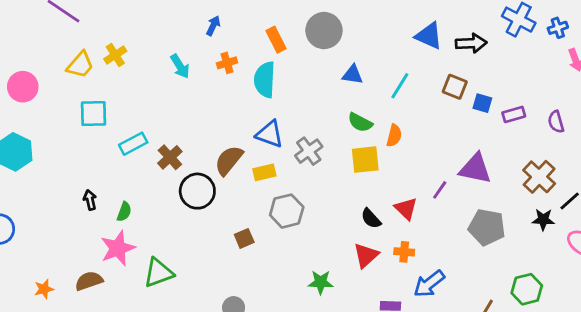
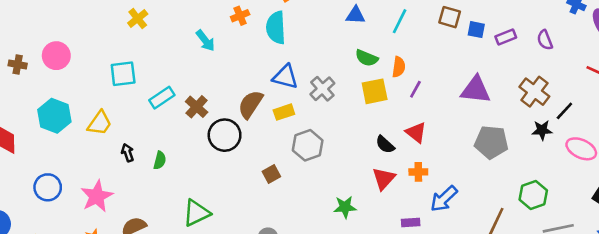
yellow trapezoid: (80, 65) -> (100, 123), moved
cyan arrow: (180, 66) -> (205, 41), moved
purple line: (440, 190) -> (415, 89), moved
pink star: (118, 248) -> (97, 196), moved

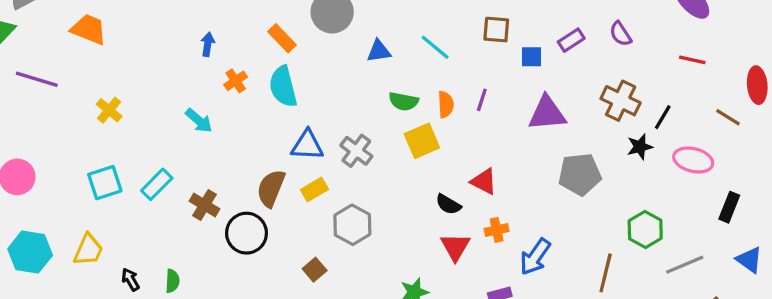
cyan line: (400, 21) -> (435, 47), turned -65
blue square: (476, 30) -> (532, 57), moved
purple line: (415, 89) -> (482, 100), moved
cyan rectangle: (162, 98) -> (157, 184), moved

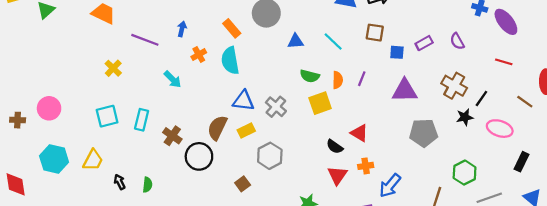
purple line: (37, 79) -> (145, 40), moved
cyan rectangle: (157, 184) -> (142, 120), turned -35

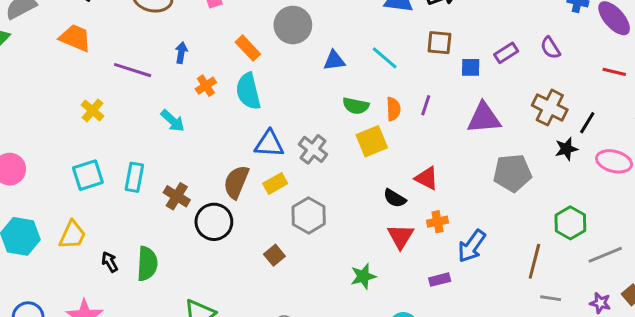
green semicircle: (147, 185) -> (147, 264), size x1.6

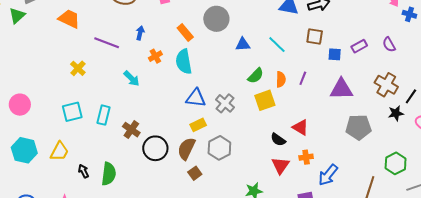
green semicircle: (356, 106) -> (256, 76), turned -60
brown semicircle: (236, 182) -> (186, 149), moved

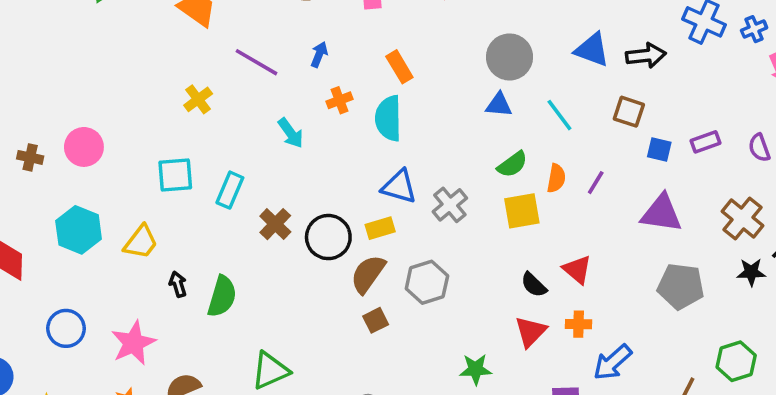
gray circle: (216, 19) -> (510, 57), moved
yellow rectangle: (198, 125) -> (380, 228), moved
black circle: (155, 148) -> (328, 237), moved

